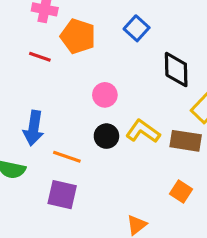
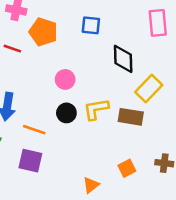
blue square: (137, 28) -> (91, 25), turned -36
yellow L-shape: (143, 131) -> (96, 109), turned -44
orange square: (181, 192) -> (127, 168), moved, turned 30

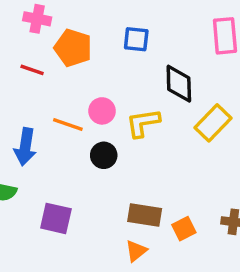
yellow L-shape: (96, 109) -> (143, 123), moved
brown rectangle: (131, 117) -> (145, 215), moved
orange line: (34, 130) -> (68, 125), moved

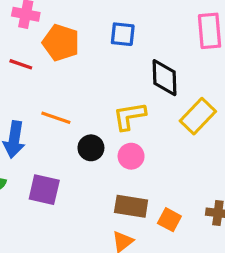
pink circle: (102, 111) -> (131, 156), moved
purple square: (56, 218) -> (44, 190), moved
orange square: (184, 229) -> (169, 220), turned -35

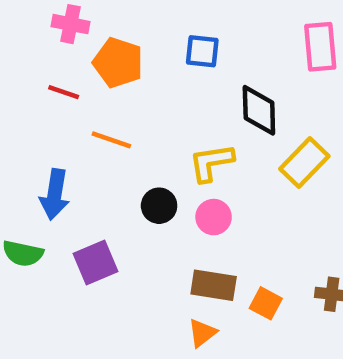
orange line: (56, 118) -> (111, 140), moved
purple square: (44, 190) -> (95, 262), turned -36

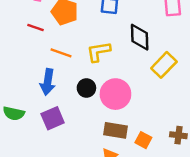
yellow L-shape: (211, 163) -> (99, 52), moved
blue arrow: (55, 194) -> (48, 82), moved
pink circle: (214, 217) -> (115, 94), size x1.6

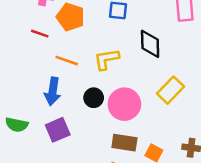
yellow rectangle: (164, 65) -> (171, 90), moved

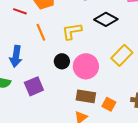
black diamond: (150, 44) -> (106, 19), turned -60
orange line: (67, 61) -> (41, 32), turned 48
blue arrow: (53, 91) -> (16, 56), moved

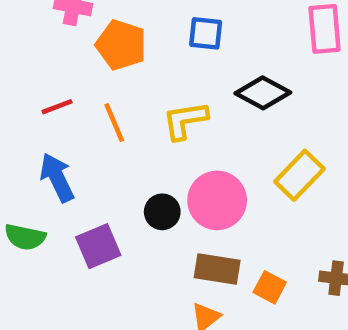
red line: (20, 11) -> (57, 107), moved, turned -40
blue arrow: (16, 56) -> (57, 178), turned 145
black circle: (62, 61) -> (162, 212), moved

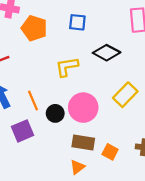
orange line: (114, 123) -> (33, 101), moved

